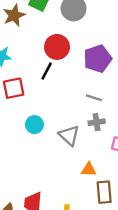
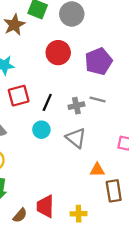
black line: (47, 71) -> (47, 102), moved
gray cross: (97, 122) -> (76, 106), moved

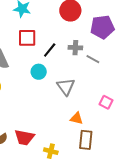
gray cross: (76, 106) -> (75, 48), moved
red trapezoid: (45, 206) -> (24, 137), turned -95

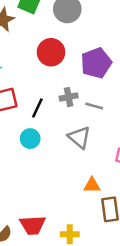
gray triangle: (66, 87) -> (79, 137), moved

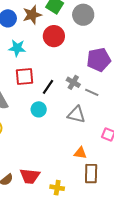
red circle: (51, 52) -> (54, 36), moved
gray cross: (69, 97) -> (73, 82), turned 32
gray triangle: (79, 137) -> (76, 115), turned -36

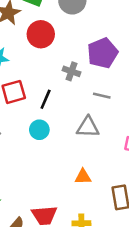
gray cross: (73, 82) -> (71, 71), moved
orange triangle: (80, 153) -> (83, 177), moved

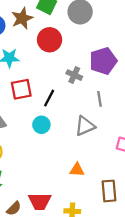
gray line: (102, 96) -> (99, 99), turned 63
gray triangle: (88, 127) -> (85, 126), turned -30

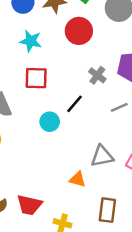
black line: (49, 98) -> (75, 104), moved
gray line: (99, 99) -> (119, 107), turned 63
gray triangle: (85, 126) -> (102, 156), moved

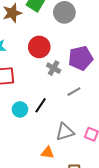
red circle: (79, 31) -> (39, 47), moved
black line: (75, 104) -> (41, 105), moved

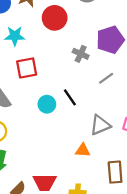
red circle: (39, 47) -> (55, 18), moved
black line: (41, 105) -> (70, 97), turned -63

